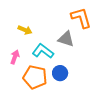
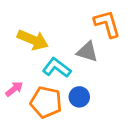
yellow arrow: (25, 30) -> (33, 40), size x1.6
pink arrow: (15, 57) -> (14, 89), moved, turned 32

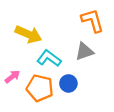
gray triangle: (87, 52) -> (84, 51), moved, turned -36

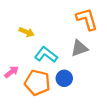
yellow arrow: (28, 34) -> (27, 32), size x0.6

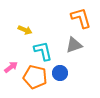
cyan L-shape: (46, 55) -> (43, 51), turned 40

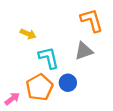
pink arrow: (11, 67) -> (12, 99), moved
orange pentagon: (35, 77) -> (39, 87), turned 30

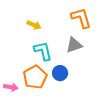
yellow arrow: (28, 34) -> (34, 25), moved
pink arrow: (12, 99) -> (11, 87), turned 48

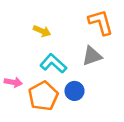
cyan L-shape: (43, 51) -> (53, 63), turned -35
pink arrow: (11, 87) -> (13, 82), moved

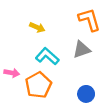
blue circle: (74, 91) -> (86, 94), moved

